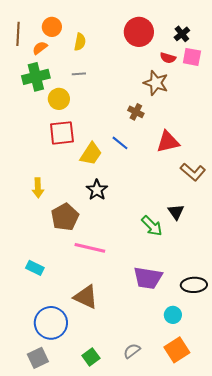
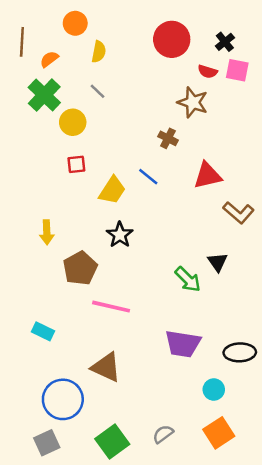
orange circle: (52, 27) -> (75, 23), moved
gray line: (79, 74) -> (97, 91), turned 48
green cross: (36, 77) -> (44, 95), turned -32
red square: (62, 133) -> (76, 164), size x0.6
green square: (91, 357) -> (112, 441), size x1.5

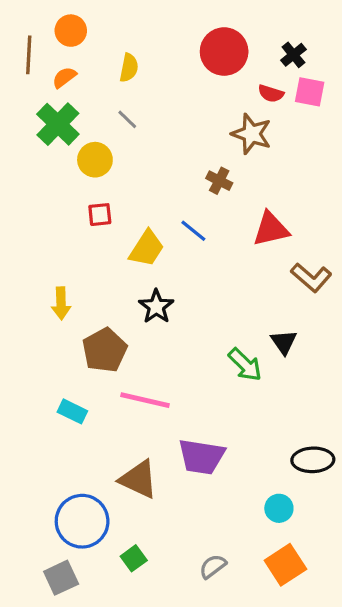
orange circle: (75, 23) -> (71, 31), moved
cyan rectangle: (43, 331) -> (72, 411), moved
purple trapezoid: (183, 344) -> (201, 457), moved
green square: (112, 441) -> (134, 558), moved, size x0.6

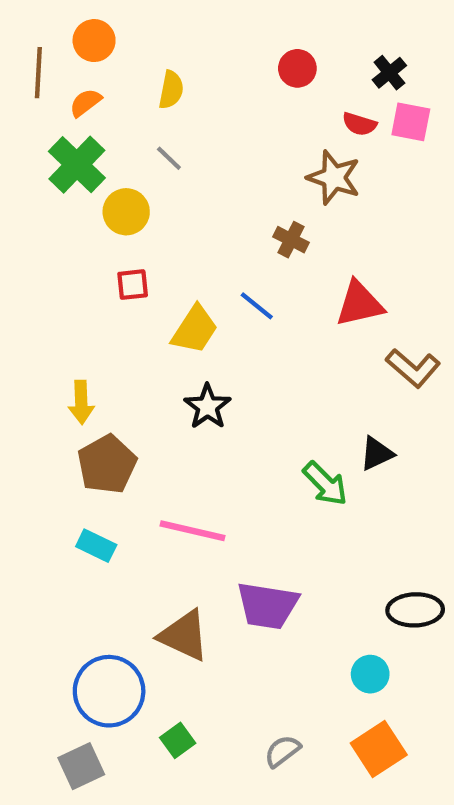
red circle: (224, 52) -> (297, 68), size x0.6
black triangle: (284, 342) -> (377, 454), turned 40
brown pentagon: (105, 350) -> (107, 464), moved

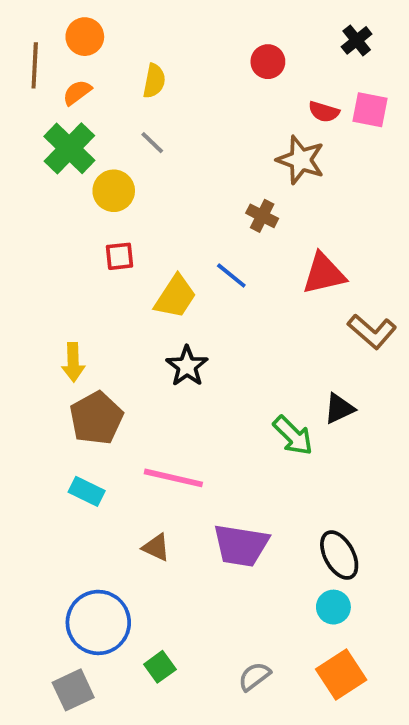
black cross: (389, 73) -> (357, 40), moved
black ellipse: (415, 610) -> (339, 555), moved, turned 63
brown triangle: (184, 636) -> (156, 547), moved, size x0.6

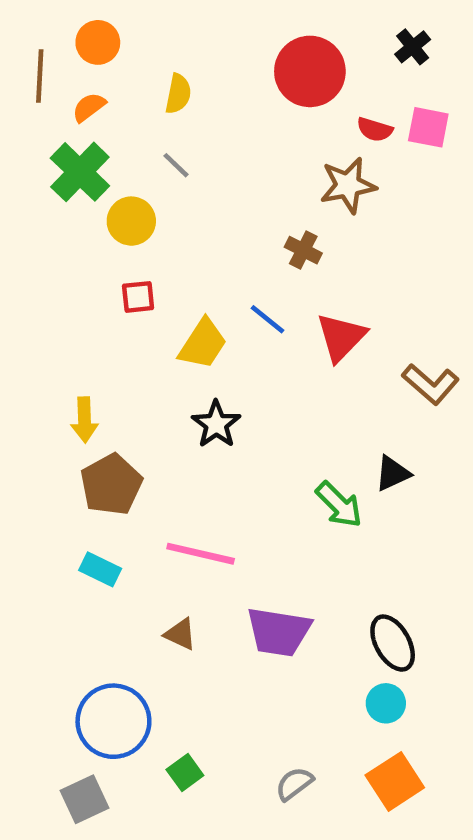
red circle: (268, 62) -> (310, 71), size x1.8
brown star: (301, 160) -> (348, 185), turned -30
red triangle: (324, 274) -> (341, 337), moved, turned -33

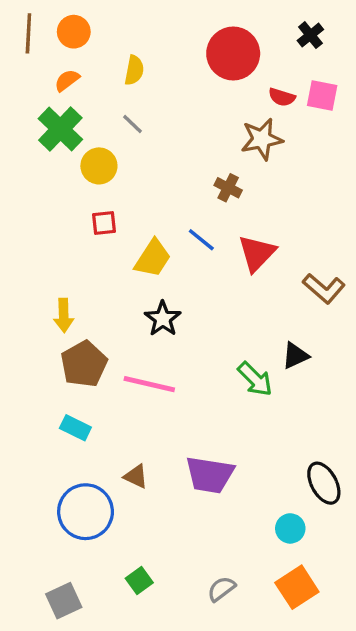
brown line: (40, 76) -> (28, 33), moved
pink line: (201, 554) -> (149, 384), moved
black ellipse: (393, 643) -> (324, 483), moved
blue circle: (113, 721) -> (86, 512), moved

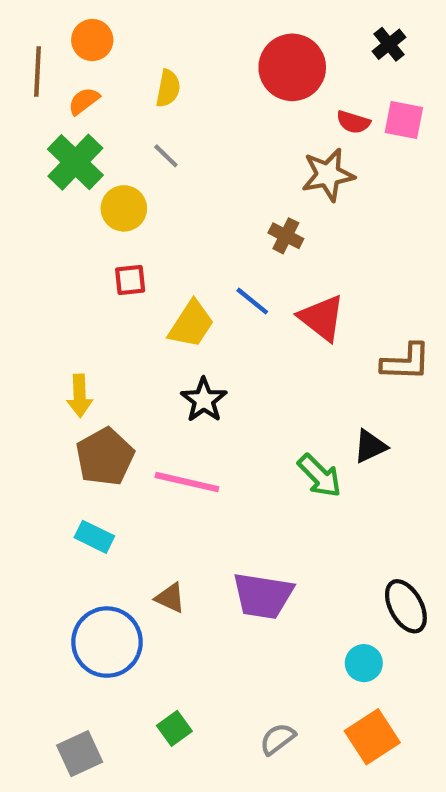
brown line: (28, 33) -> (38, 72), moved
red triangle: (257, 253) -> (322, 318), turned -36
brown L-shape: (324, 288) -> (406, 362), turned -39

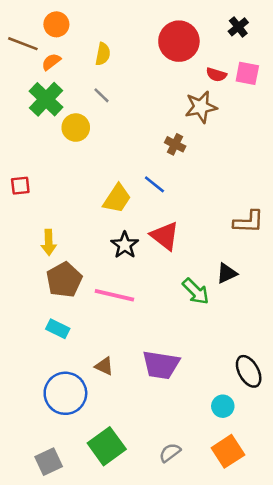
brown line: (38, 72) -> (23, 44), turned -72
red square: (130, 280) -> (20, 186), moved
red triangle: (322, 318) -> (165, 236), moved
green square: (174, 728) -> (107, 446), size x1.8

